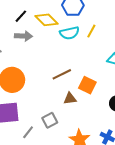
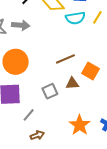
gray arrow: (23, 36) -> (21, 25), moved
gray square: (50, 120) -> (50, 91), moved

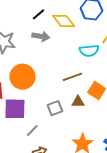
cyan semicircle: (75, 18) -> (89, 51), moved
gray arrow: (21, 25) -> (41, 36), moved

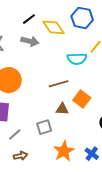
gray square: (55, 108) -> (44, 127), moved

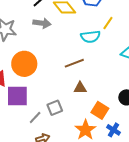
orange square: (82, 99) -> (100, 110), moved
gray square: (44, 127) -> (55, 108), moved

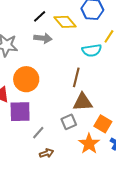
brown line: (74, 63) -> (76, 77), turned -54
brown triangle: (80, 88) -> (83, 102), size x1.5
gray square: (55, 108) -> (69, 122), moved

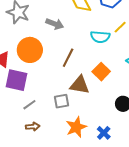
gray arrow: (43, 38) -> (55, 24), moved
brown line: (76, 77) -> (68, 58), moved
orange square: (103, 124) -> (101, 72), moved

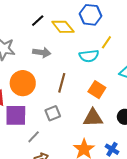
brown triangle: (80, 85) -> (93, 118), moved
gray square: (62, 101) -> (53, 113), moved

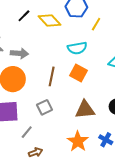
yellow line: (106, 42) -> (96, 24), moved
gray arrow: (42, 52) -> (19, 53), moved
orange square: (97, 90) -> (78, 73), moved

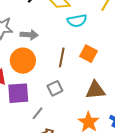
cyan semicircle: (77, 48) -> (77, 21), moved

